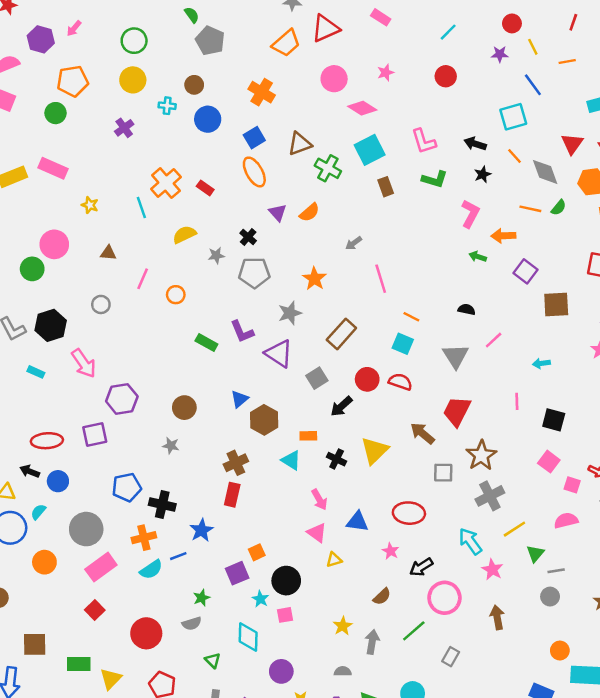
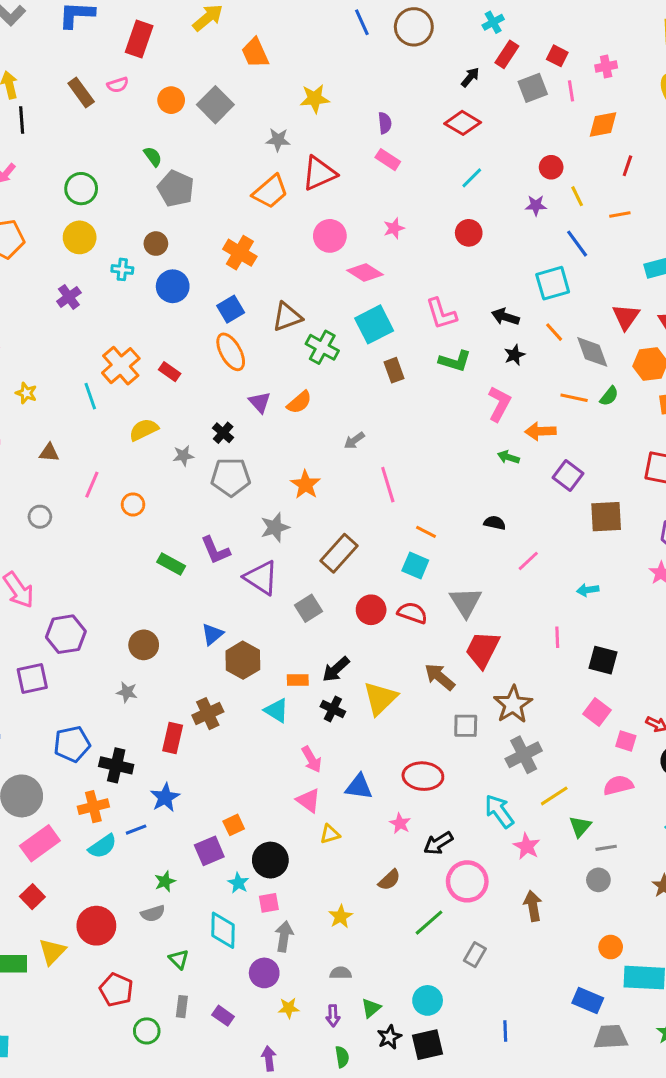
gray triangle: (456, 356) -> (466, 602), moved
black arrow: (341, 406) -> (336, 669), moved
red rectangle: (232, 495) -> (173, 738), moved
gray arrow: (372, 642) -> (284, 936), moved
yellow triangle: (111, 679) -> (52, 952), moved

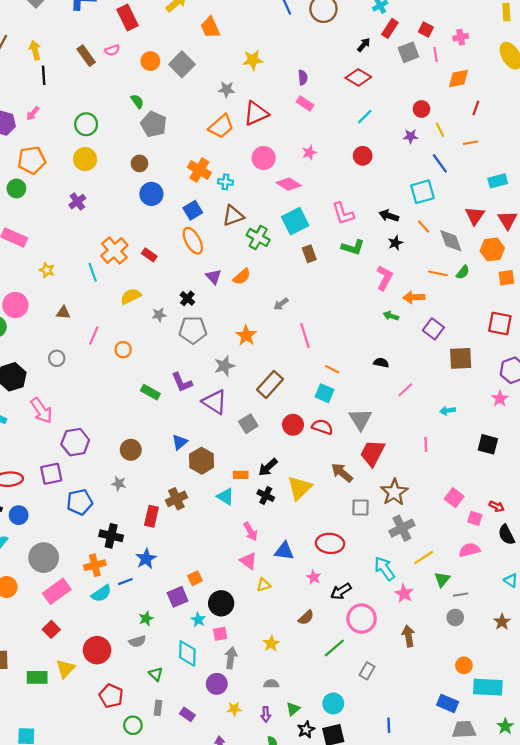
red rectangle: (139, 39) -> (127, 18), turned -45
cyan cross: (122, 269) -> (225, 182), moved
black square: (603, 660) -> (488, 444), moved
blue pentagon: (72, 744) -> (80, 502), moved

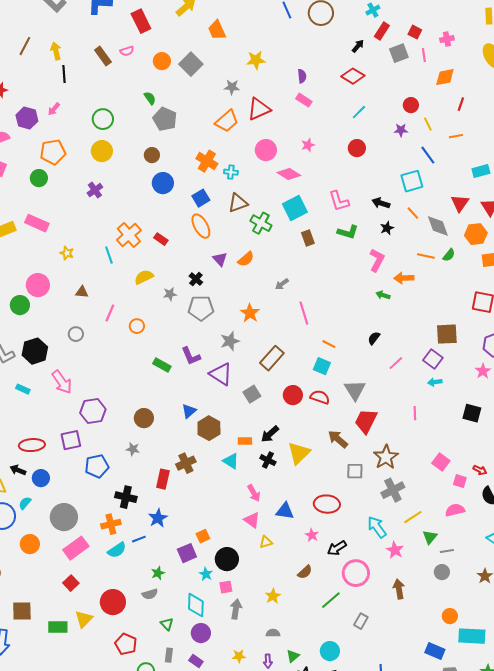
purple square: (433, 329) -> (433, 359), moved
black semicircle: (381, 363) -> (374, 338), turned -64
purple circle: (217, 684) -> (201, 633), moved

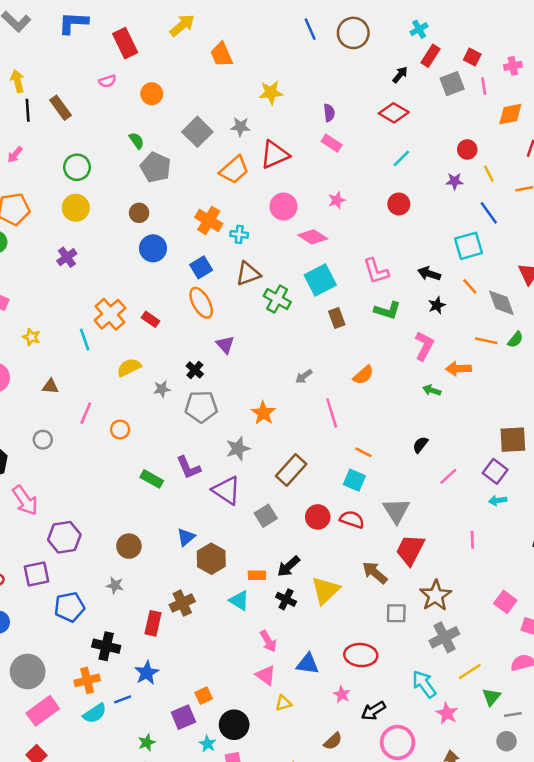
brown rectangle: (103, 56) -> (61, 108), moved
gray square: (191, 64) -> (197, 132), moved
orange semicircle: (246, 259) -> (363, 375), moved

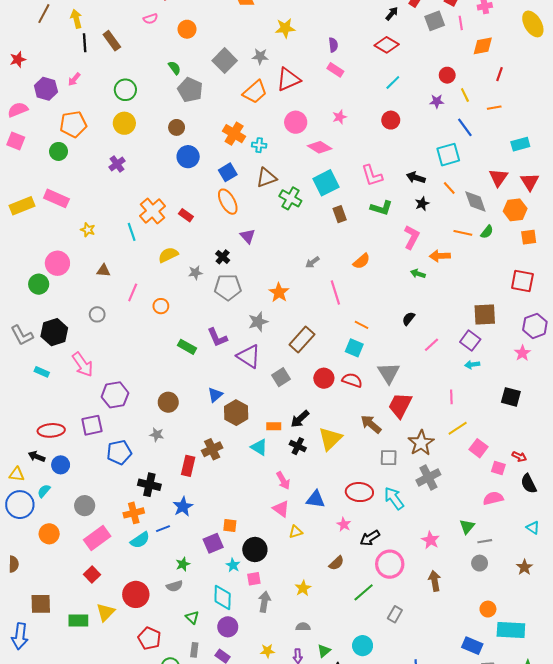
gray circle: (28, 672) -> (85, 506), size x0.7
yellow line: (470, 672) -> (458, 428), moved
cyan arrow: (424, 684) -> (394, 498), moved
orange square: (204, 696) -> (230, 525), turned 32

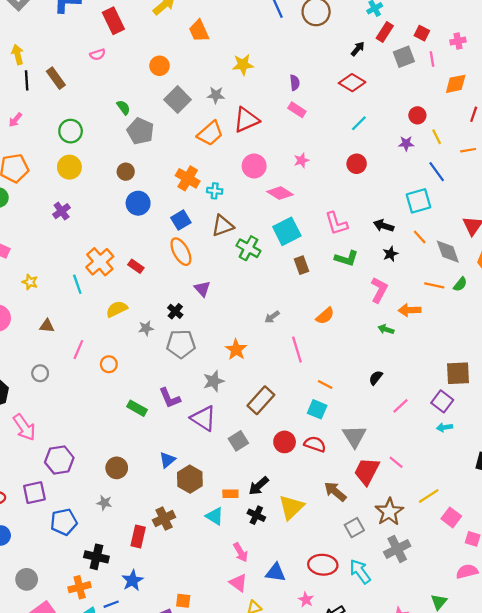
orange circle: (187, 29) -> (160, 66), moved
pink line: (451, 397) -> (396, 462), moved, turned -48
gray square: (389, 458) -> (354, 528), turned -30

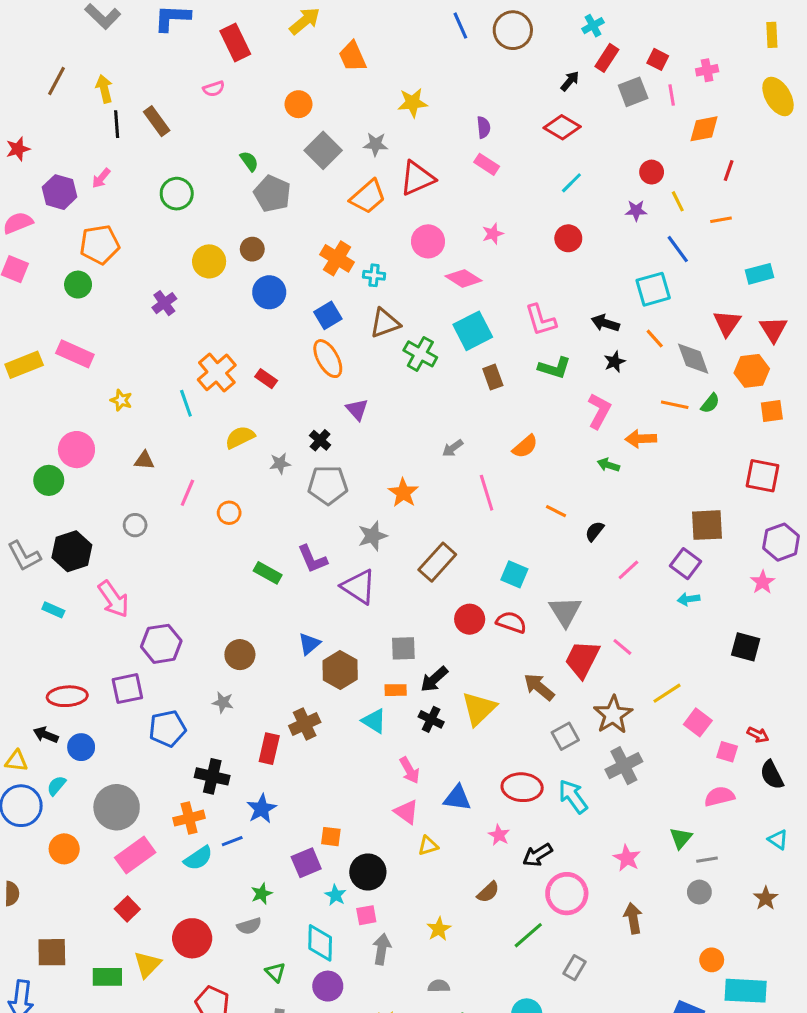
yellow circle: (69, 167) -> (209, 261), moved
orange line: (325, 385) -> (556, 511), moved
gray square: (238, 441) -> (403, 648), moved, turned 30
gray circle: (27, 579) -> (117, 807), size x1.5

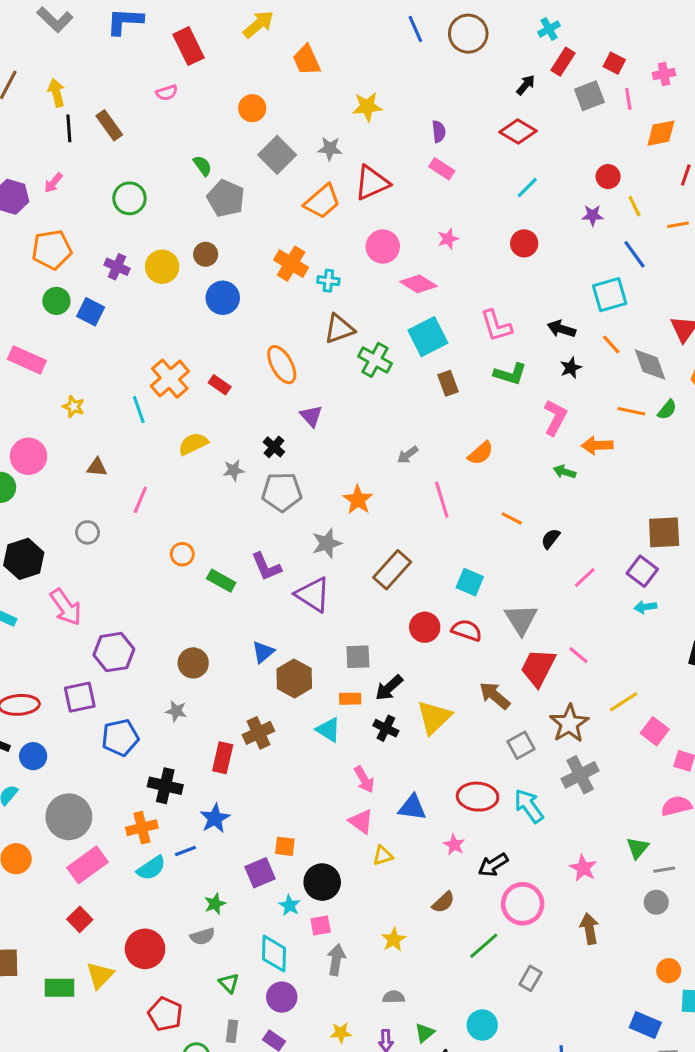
green circle: (78, 285) -> (56, 301), moved
purple cross: (164, 303) -> (117, 267), moved, turned -30
blue square: (328, 315) -> (91, 312), moved, turned -32
orange circle: (229, 513) -> (182, 554), moved

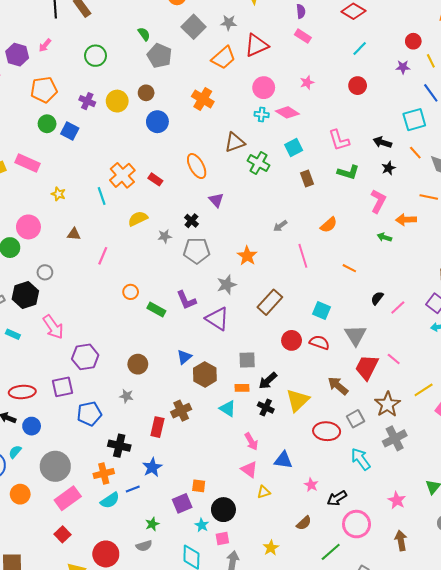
cyan cross: (328, 281) -> (262, 114), moved
cyan square: (428, 337) -> (294, 147), size x0.7
gray circle: (88, 532) -> (45, 272), moved
black semicircle: (551, 539) -> (377, 298), moved
red ellipse: (478, 797) -> (327, 431), moved

